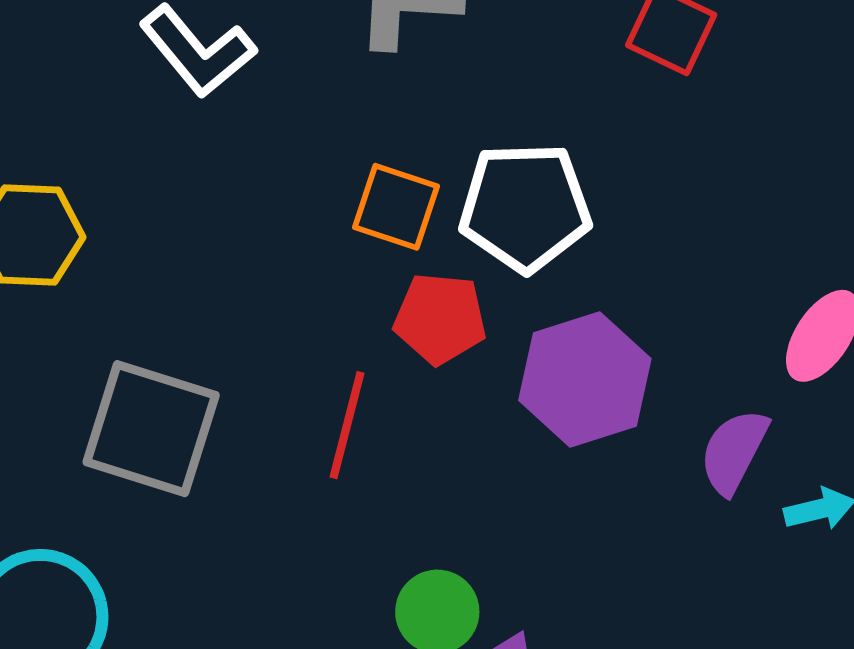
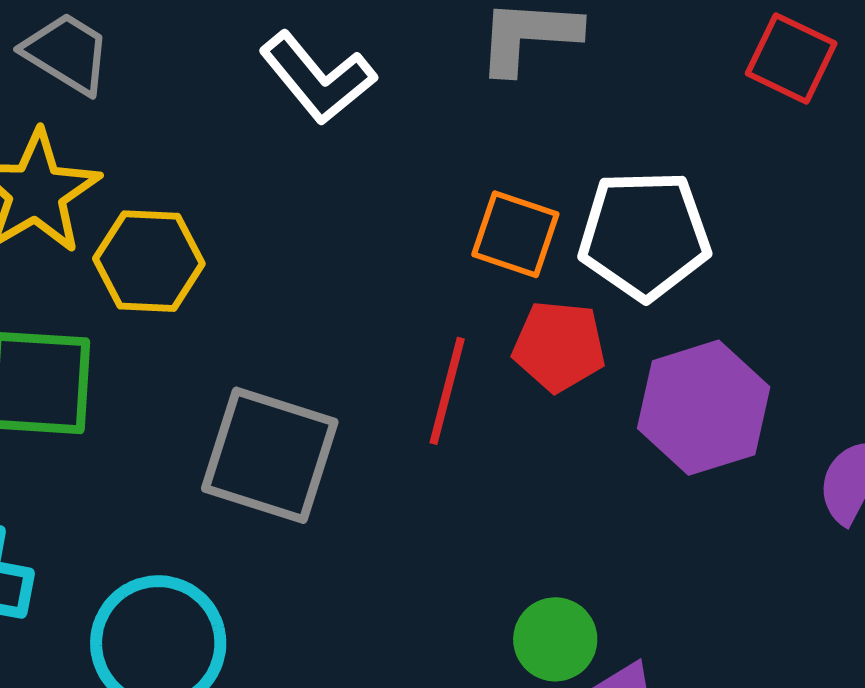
red line: (347, 425) -> (447, 391), moved

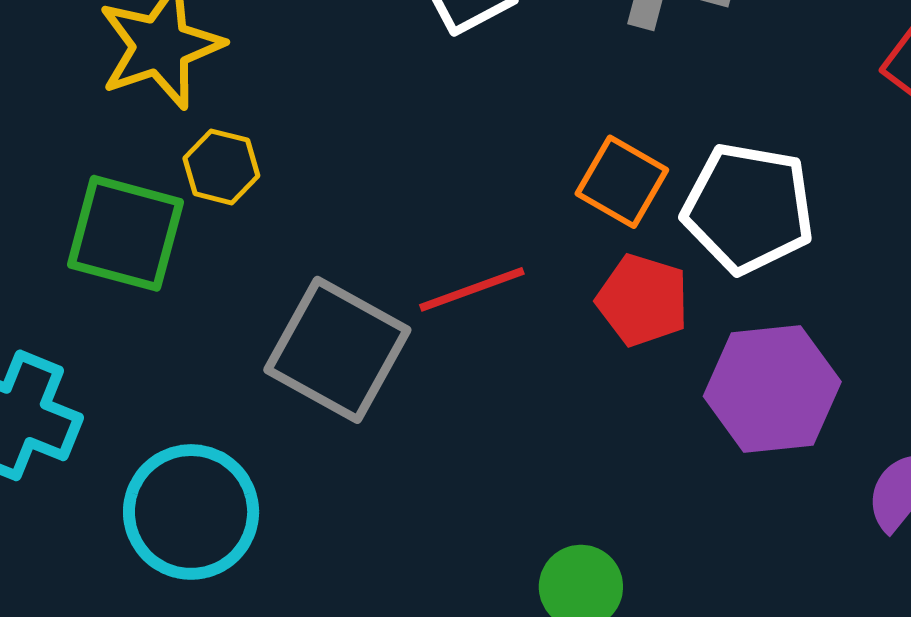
yellow hexagon: (149, 261) -> (221, 167), moved, size x0.7
red line: (447, 391) -> (472, 289), moved, turned 44

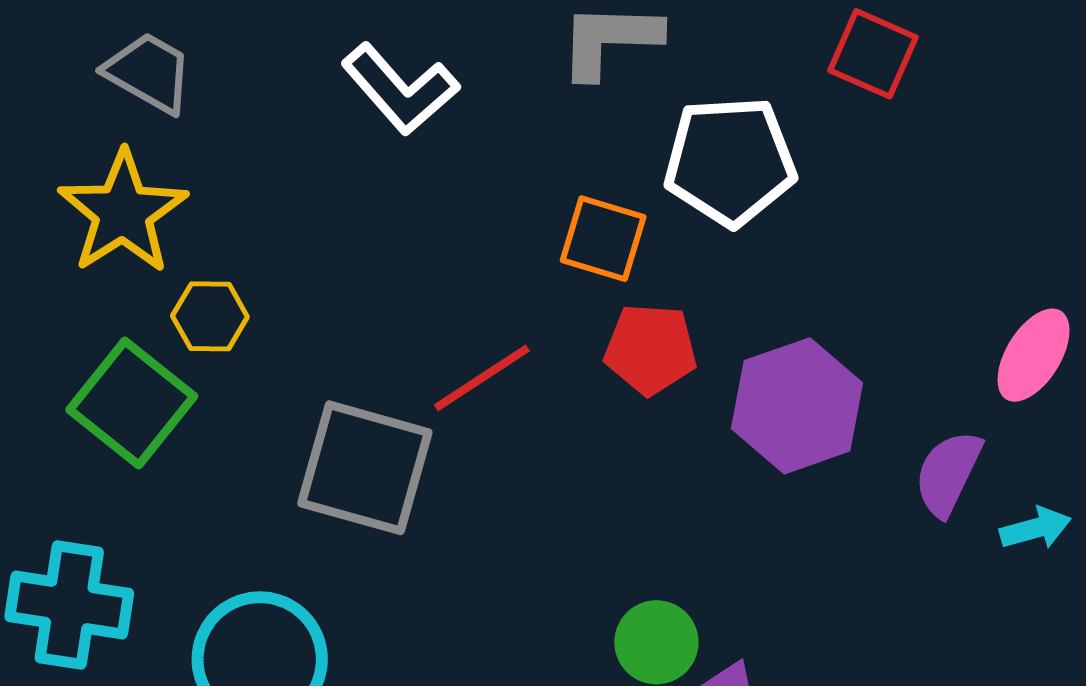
white pentagon: (748, 208) -> (730, 161), moved
green square: (125, 233) -> (132, 403), turned 37

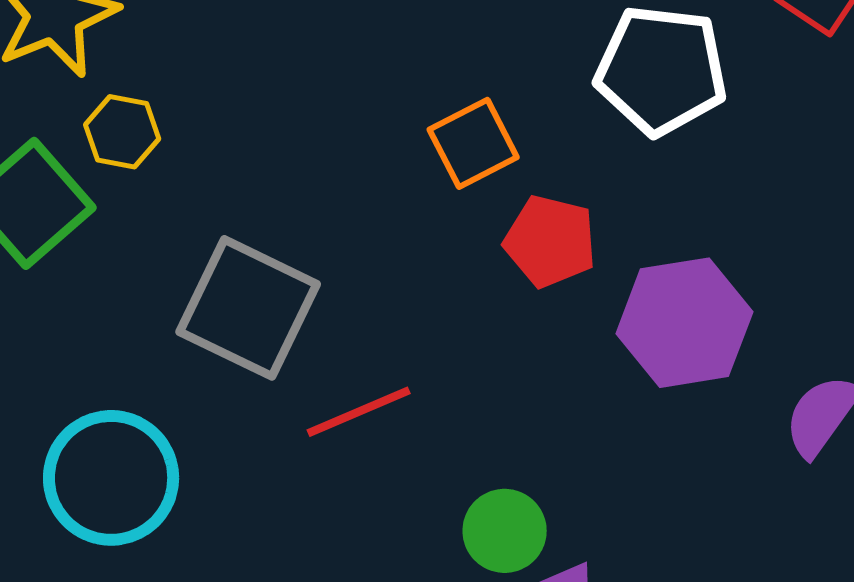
orange square: (603, 239) -> (473, 143), moved, turned 36
red line: (482, 378) -> (359, 412), moved

